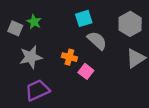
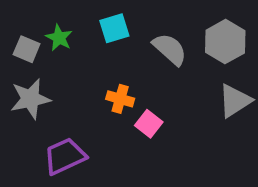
cyan square: (84, 18) -> (114, 28), moved
gray semicircle: (97, 41) -> (170, 49), moved
gray star: (31, 57) -> (30, 99), moved

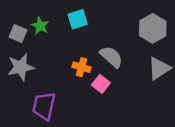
gray semicircle: (170, 49) -> (111, 57), moved
purple trapezoid: (65, 156) -> (44, 106), turned -52

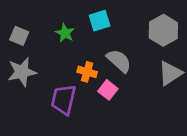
cyan square: (78, 19) -> (100, 21), moved
green star: (40, 26) -> (65, 33), moved
purple trapezoid: (44, 106) -> (64, 100), moved

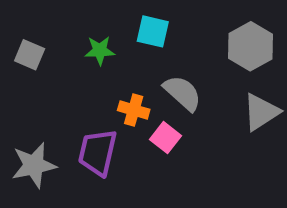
cyan square: (100, 21) -> (153, 31), turned 30
green star: (65, 33) -> (100, 51), turned -30
gray star: (22, 72) -> (34, 165), moved

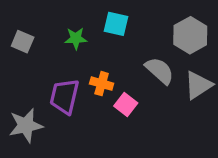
gray semicircle: (183, 93) -> (160, 71), moved
purple trapezoid: (98, 152) -> (64, 96), moved

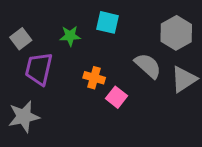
gray square: (23, 42) -> (21, 39), turned 30
purple trapezoid: (64, 96) -> (39, 69), moved

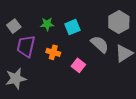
cyan square: (108, 22) -> (72, 27), moved, turned -35
orange cross: (94, 78) -> (53, 52), moved

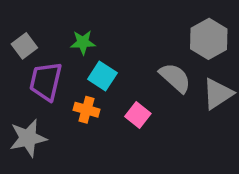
cyan square: (72, 27) -> (102, 76), moved, turned -35
orange cross: (53, 52) -> (86, 110), moved

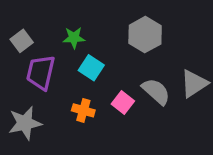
gray hexagon: (209, 39) -> (145, 35), moved
gray semicircle: (175, 78) -> (156, 91), moved
orange cross: (86, 110) -> (83, 110), moved

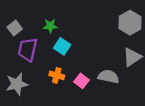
gray hexagon: (145, 35) -> (130, 23), moved
gray semicircle: (156, 91) -> (108, 77), moved, turned -30
pink square: (123, 102) -> (82, 81), moved

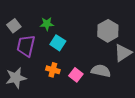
gray hexagon: (130, 23) -> (108, 31), moved

